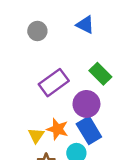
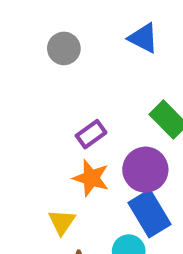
purple rectangle: (54, 83) -> (91, 134), size x0.6
orange star: (58, 129) -> (91, 178), moved

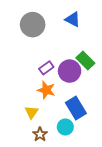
gray circle: (64, 48) -> (33, 25), size x1.5
purple circle: (145, 170) -> (70, 71), moved

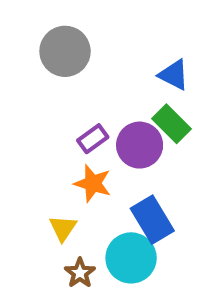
blue triangle: (73, 19) -> (174, 75), moved
cyan circle: (65, 127) -> (131, 258), size x1.5

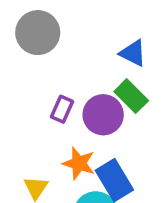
purple rectangle: (93, 139) -> (62, 109), turned -30
orange star: (93, 183) -> (79, 163), moved

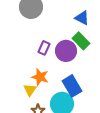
orange star: (79, 163) -> (40, 77), moved

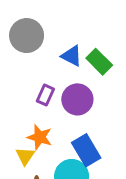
blue triangle: (82, 18) -> (72, 56), moved
green rectangle: (81, 41) -> (99, 62), moved

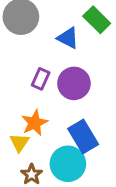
green rectangle: (99, 62) -> (97, 20), moved
orange star: (40, 137) -> (35, 123), turned 30

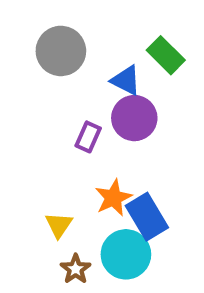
purple circle: (74, 83) -> (134, 118), moved
orange star: (35, 123) -> (113, 198), moved

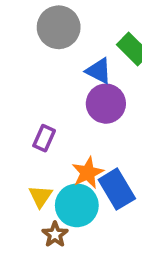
gray circle: (61, 51) -> (59, 27), moved
purple rectangle: (88, 137) -> (44, 138), moved
cyan circle: (126, 254) -> (77, 205), moved

